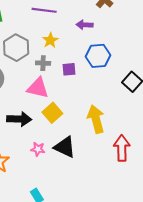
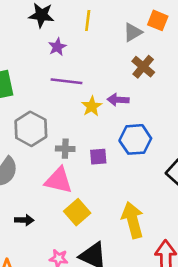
yellow star: (50, 40) -> (92, 106), moved
black arrow: (19, 119) -> (24, 220), moved, size x0.6

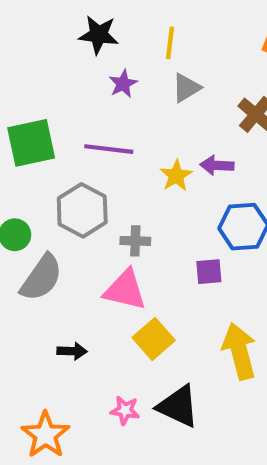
gray triangle: (133, 32) -> (186, 88), moved
purple line: (67, 81) -> (109, 149), moved
purple square: (98, 157) -> (209, 272), moved

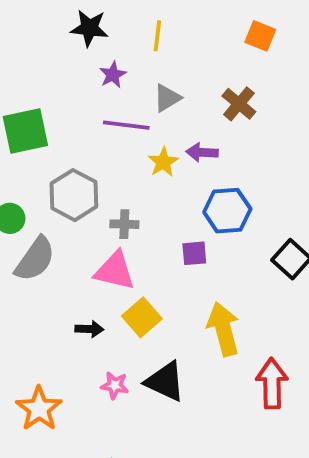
gray triangle: (186, 88) -> (167, 98), moved
purple line: (109, 149) -> (126, 125), moved
black arrow: (72, 351) -> (89, 329), moved

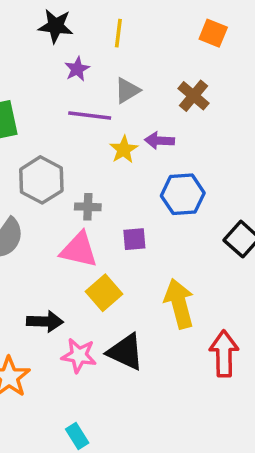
purple square: (194, 253) -> (134, 239), moved
black arrow: (89, 329) -> (45, 321), moved, size x1.4
pink star: (115, 385) -> (79, 355), size x1.4

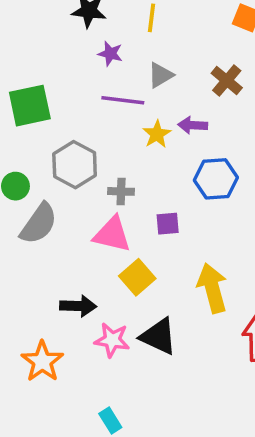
purple star: (77, 69) -> (110, 54), turned -30

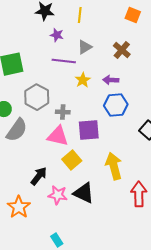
purple arrow: (193, 125) -> (111, 80), moved
purple square: (168, 224) -> (89, 130), size x1.6
black arrow: (78, 306) -> (39, 176), turned -54

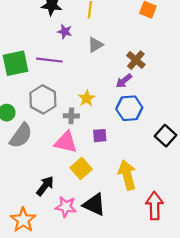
brown cross: (122, 50) -> (136, 60), moved
purple line: (64, 61) -> (49, 60), moved
yellow star: (83, 80) -> (87, 98), moved
purple arrow: (111, 80) -> (124, 81), turned -42
purple square: (89, 130) -> (100, 136), size x0.6

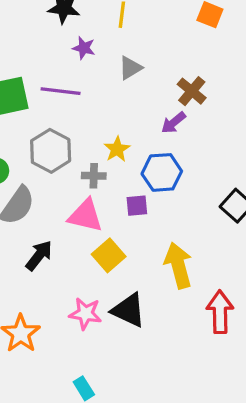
blue hexagon: (129, 108) -> (162, 172), moved
black arrow: (45, 186) -> (39, 255), moved

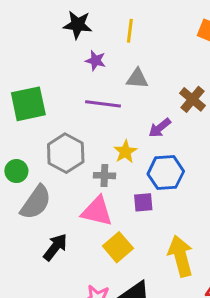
gray triangle: (130, 68) -> (137, 78), turned 35
purple line: (61, 91) -> (103, 104), moved
purple arrow: (173, 123) -> (160, 128), moved

